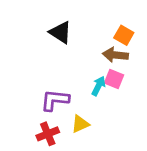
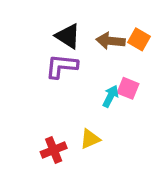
brown arrow: (115, 55) -> (111, 41), moved
purple L-shape: (55, 100) -> (62, 66), moved

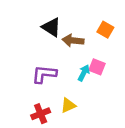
brown arrow: (111, 41) -> (73, 40), moved
purple L-shape: (62, 66) -> (44, 74), moved

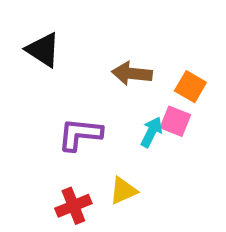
black triangle: (51, 27) -> (43, 50), moved
orange square: (105, 30) -> (190, 87), moved

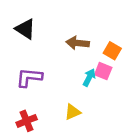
purple L-shape: (80, 134) -> (29, 77), moved
red cross: (73, 206) -> (27, 121), moved

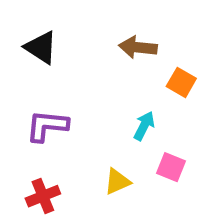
brown arrow: (78, 43) -> (138, 47), moved
pink square: (103, 71) -> (171, 167), moved

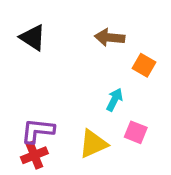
purple L-shape: (47, 126) -> (38, 131), moved
yellow triangle: (117, 182) -> (93, 144), size x1.4

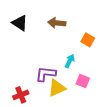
brown arrow: (110, 37) -> (57, 23), moved
purple L-shape: (38, 131) -> (46, 74), moved

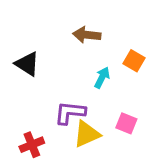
black triangle: (20, 23) -> (27, 64), moved
cyan arrow: (70, 61) -> (102, 78), moved

